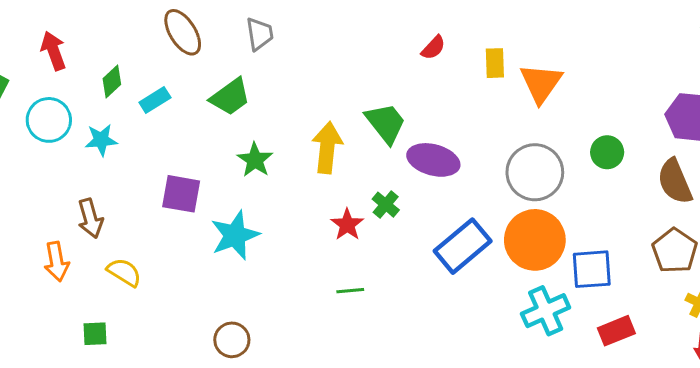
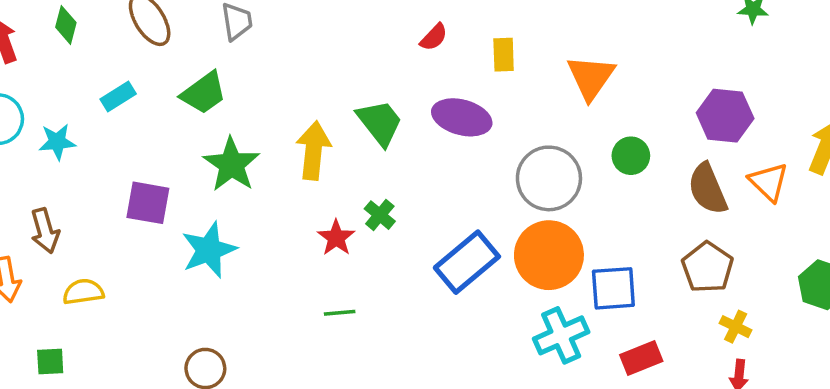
green diamond: (112, 82) -> (66, 25), moved, turned -32
orange triangle: (541, 83) -> (591, 77), moved
green star: (255, 160) -> (232, 164), size x1.4
purple ellipse: (433, 160) -> (462, 117), moved
yellow semicircle: (124, 272) -> (83, 292), turned -40

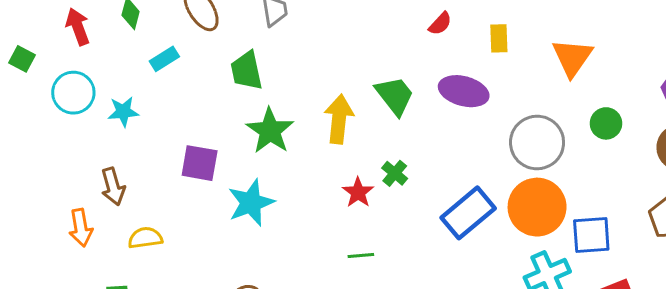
green trapezoid: (204, 93) -> (247, 71), turned 114
cyan rectangle: (118, 96) -> (164, 59), moved

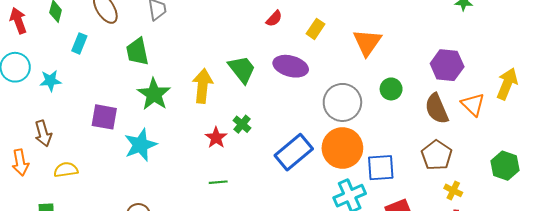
yellow rectangle: (499, 38) -> (315, 29), turned 36
cyan rectangle: (164, 59) -> (79, 43), turned -36

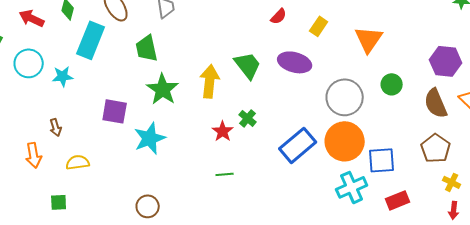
red arrow: (18, 21) -> (32, 18), turned -45
cyan rectangle: (79, 43) -> (91, 40), size x1.8
brown arrow: (43, 134) -> (56, 127), size x0.7

